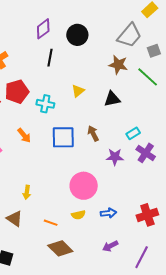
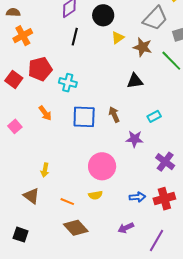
yellow triangle: (78, 91) -> (118, 38), moved
purple cross: (146, 153) -> (165, 162), moved
blue arrow: (108, 213) -> (137, 197), moved

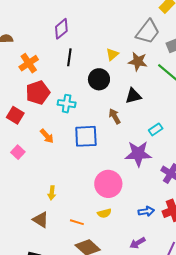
black circle: (103, 15) -> (99, 79), moved
orange cross: (23, 36) -> (29, 63), moved
red square: (14, 79) -> (15, 115), moved
brown arrow: (114, 115) -> (115, 116), moved
purple star: (135, 139) -> (138, 154), size x1.5

